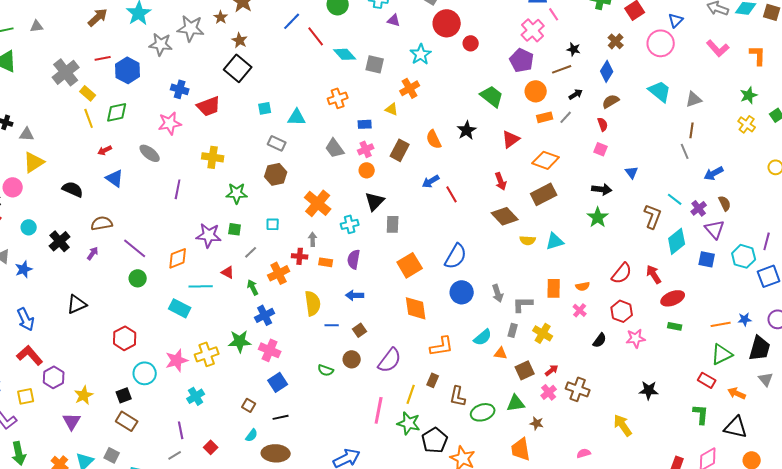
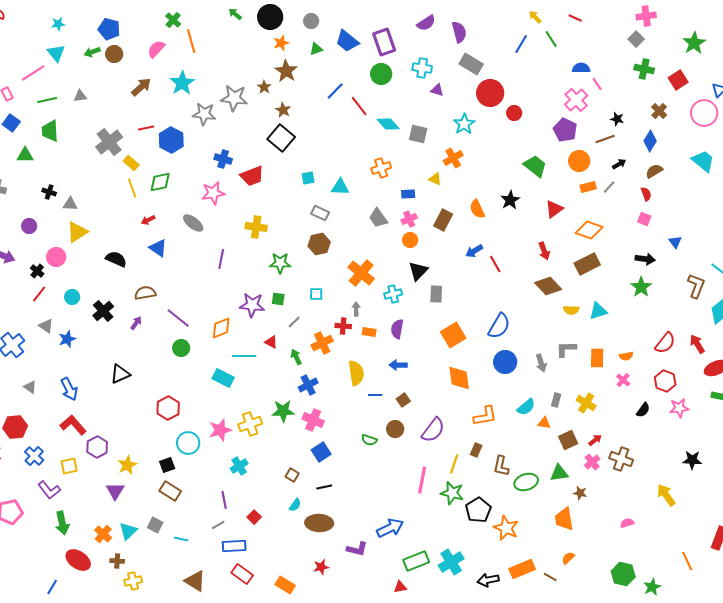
gray L-shape: (523, 304) -> (566, 349), moved

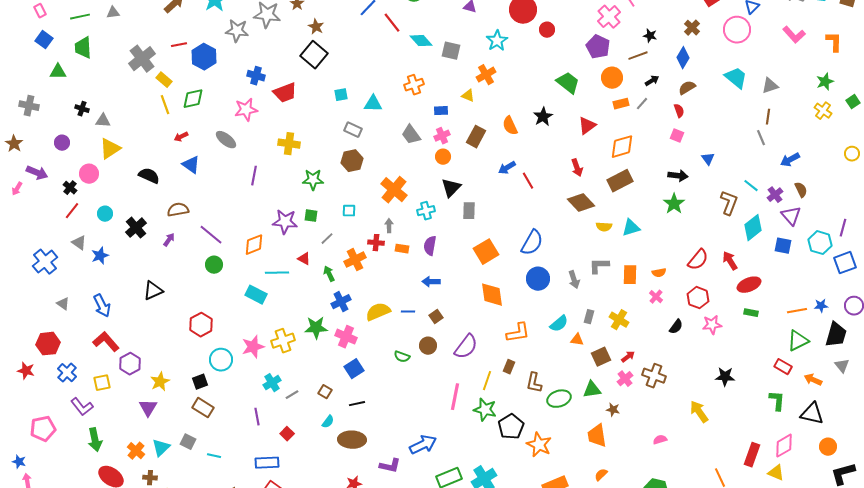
orange diamond: (589, 230) -> (622, 147), turned -36
yellow semicircle: (356, 373) -> (378, 312), moved, turned -105
gray line: (218, 525) -> (292, 395), moved

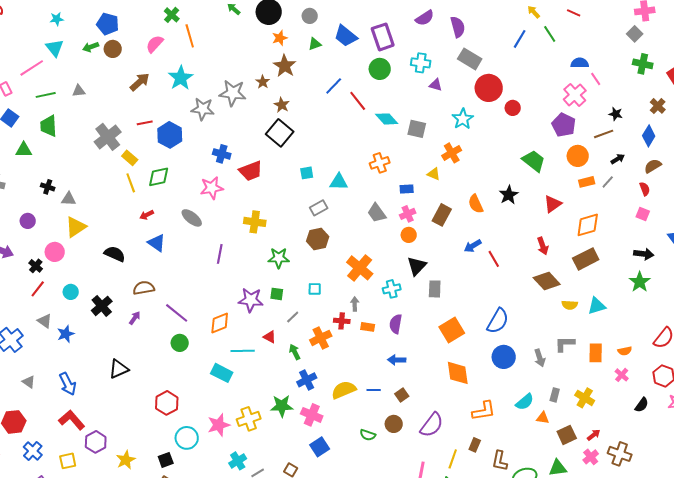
gray rectangle: (353, 130) -> (319, 208), turned -54

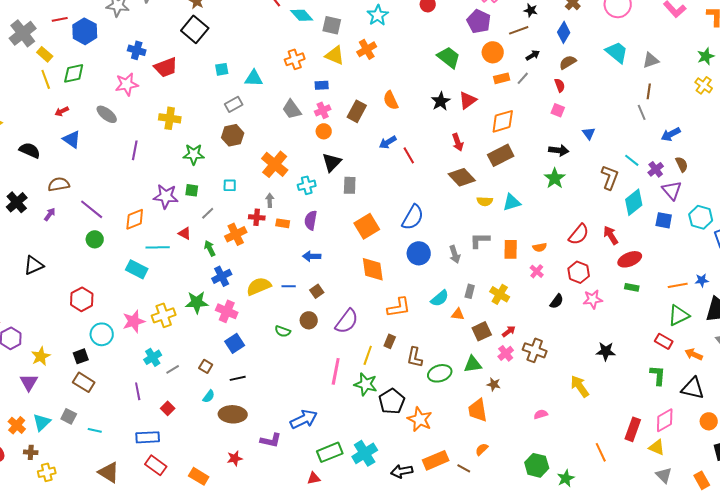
yellow triangle: (434, 174) -> (335, 55), moved, size x1.5
black star: (509, 195) -> (441, 101), moved

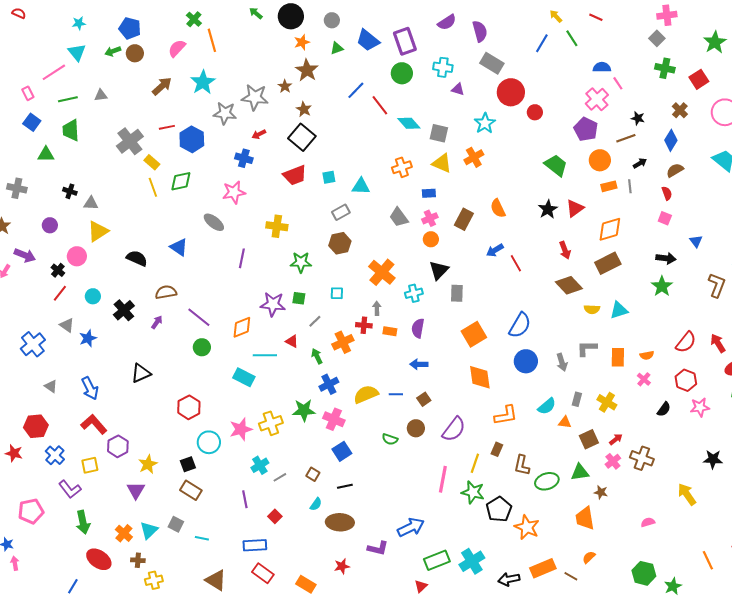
red trapezoid: (166, 67) -> (295, 175), moved
gray line: (523, 78) -> (630, 186), turned -48
red arrow: (62, 111) -> (259, 134), moved
red triangle: (314, 478) -> (421, 586), turned -32

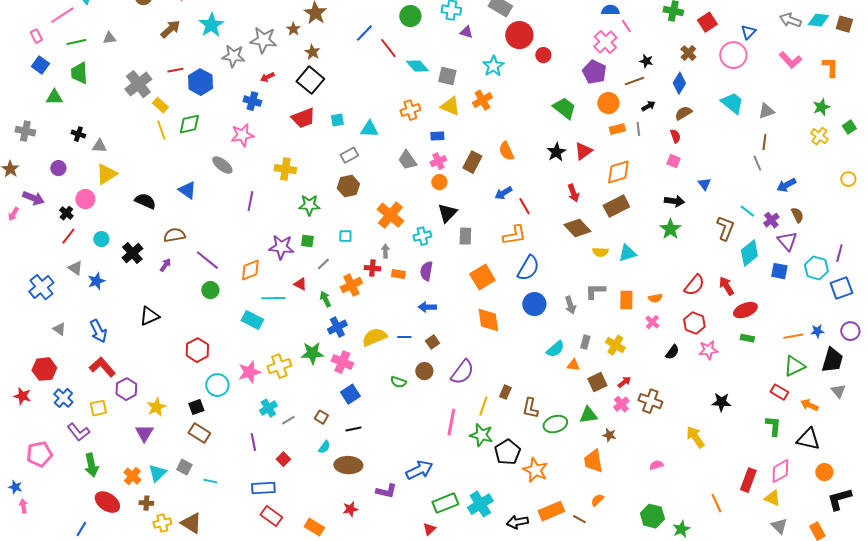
orange L-shape: (506, 415) -> (514, 235), moved
brown triangle: (216, 580) -> (191, 523), moved

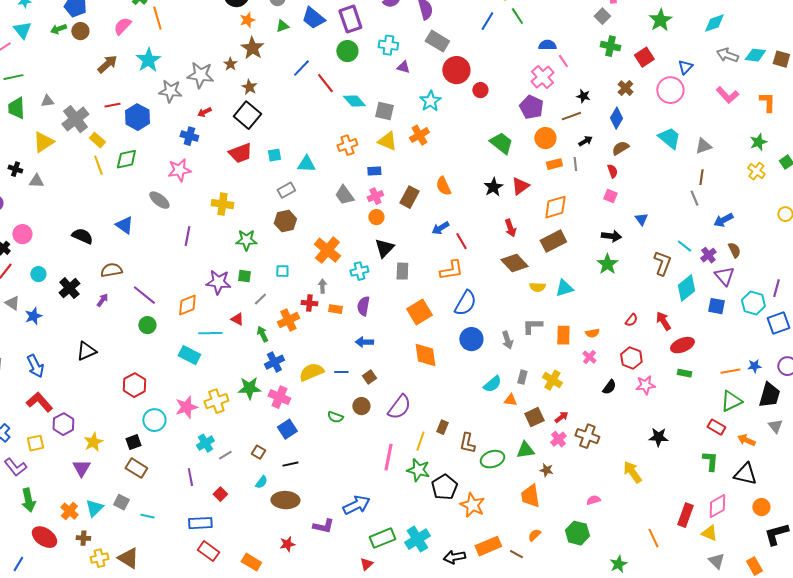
gray triangle: (109, 38) -> (47, 101), moved
yellow triangle: (106, 174) -> (43, 142), moved
red semicircle: (694, 285) -> (631, 320), size x0.6
green hexagon: (652, 516) -> (577, 533), moved

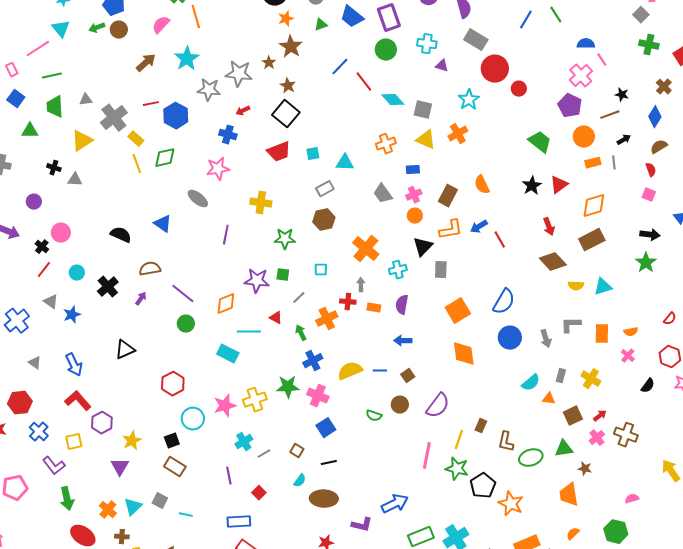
orange L-shape: (451, 270) -> (451, 230), moved

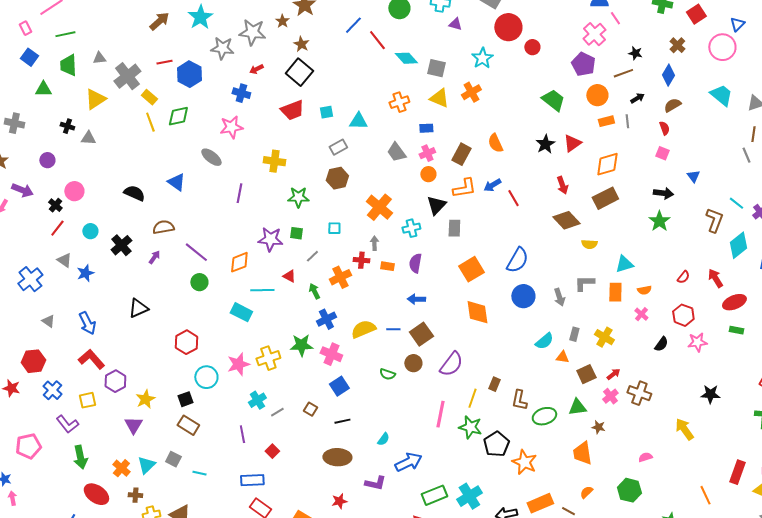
cyan triangle: (603, 287) -> (624, 264), moved
brown square: (408, 376) -> (421, 334), size x1.6
cyan semicircle: (300, 481) -> (383, 439), moved

